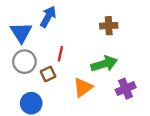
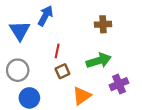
gray circle: (24, 62) -> (18, 70), moved
brown square: (48, 74) -> (62, 71), moved
orange triangle: (83, 87) -> (82, 96), moved

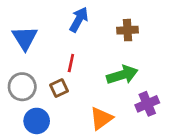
blue arrow: (45, 16) -> (79, 20), moved
brown square: (62, 71) -> (59, 88), moved

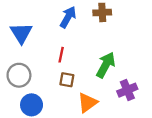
brown cross: (128, 30) -> (102, 12), moved
green arrow: (122, 75) -> (106, 65), turned -45
brown square: (59, 88) -> (67, 80), moved, turned 35

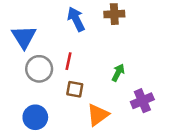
blue arrow: (68, 17) -> (76, 19), turned -55
green arrow: (106, 65) -> (118, 73), size x0.6
gray circle: (19, 75) -> (39, 69), moved

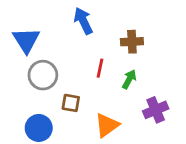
brown cross: (114, 14) -> (132, 42), moved
red line: (68, 61) -> (100, 68), moved
brown square: (75, 89) -> (71, 103), moved

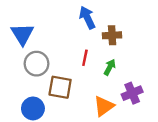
blue arrow: (83, 21) -> (87, 18), moved
brown square: (71, 103) -> (60, 87), size x1.5
orange triangle: (107, 125) -> (104, 106), moved

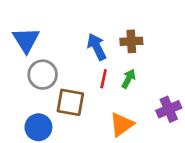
blue arrow: (87, 18) -> (97, 47), moved
red line: (85, 58) -> (104, 79), moved
purple cross: (132, 93) -> (169, 109), moved

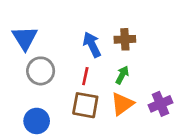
red line: (104, 79) -> (85, 76), moved
brown square: (70, 102) -> (85, 105), moved
orange triangle: (122, 124) -> (122, 104), moved

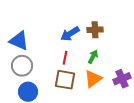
blue triangle: (25, 38) -> (19, 41), moved, turned -35
blue arrow: (92, 45) -> (70, 34), turned -96
gray circle: (41, 71) -> (22, 66), moved

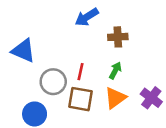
blue arrow: (70, 34) -> (87, 17), moved
gray circle: (22, 66) -> (53, 82), moved
purple cross: (122, 79) -> (151, 98), turned -30

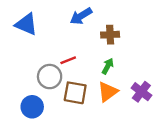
blue triangle: (23, 51) -> (26, 24), moved
red line: (81, 72) -> (68, 60), moved, turned 56

